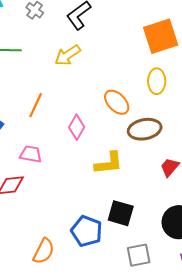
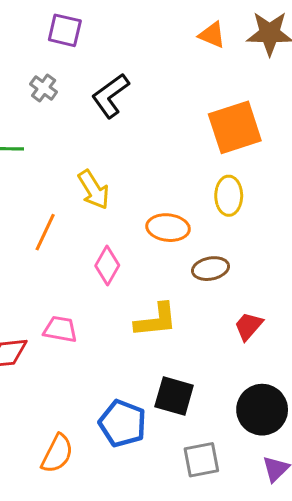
yellow arrow: (68, 55) -> (94, 190), moved, turned -88
orange ellipse: (117, 102) -> (168, 228), turned -40
brown ellipse: (145, 129) -> (211, 269), size x0.7
pink trapezoid: (31, 154) -> (60, 329), moved

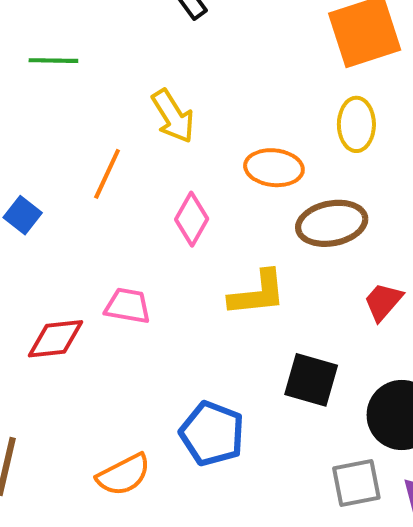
brown ellipse: (211, 269) -> (332, 223), size x1.4
black square: (174, 396) -> (311, 380), moved
orange semicircle: (57, 454) -> (124, 475), turned 36
gray square: (201, 460) -> (356, 483), moved

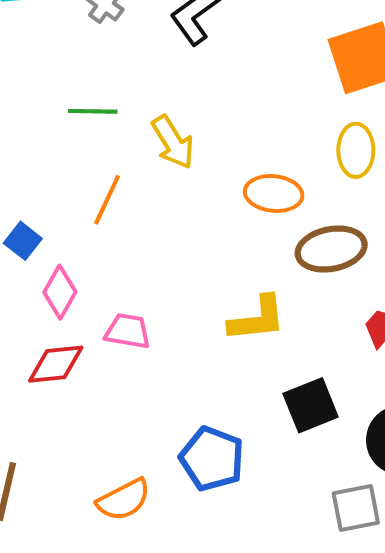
green line: (53, 61) -> (93, 111), moved
pink diamond: (192, 219) -> (60, 292), moved
black square: (311, 380) -> (311, 405), turned -38

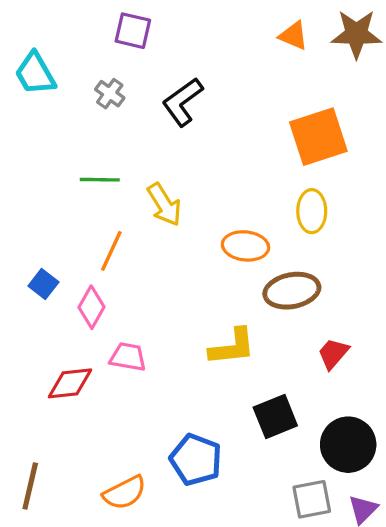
pink diamond: (60, 292) -> (91, 307), moved

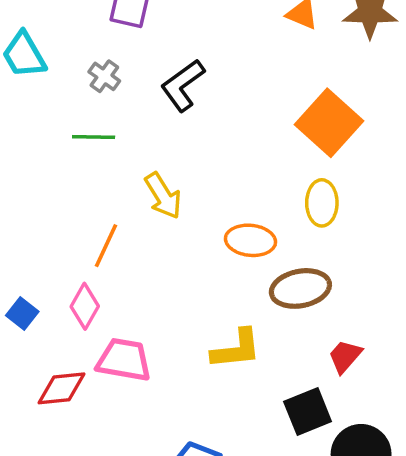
orange square: (318, 137) -> (329, 123), turned -30
green line: (100, 180) -> (94, 137), moved
blue square: (43, 284) -> (22, 313), moved
pink trapezoid: (128, 357) -> (124, 360), size x1.4
black square: (275, 416) -> (308, 412), moved

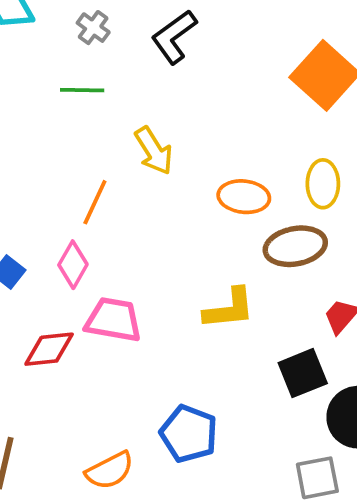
yellow ellipse: (322, 203) -> (323, 184), moved

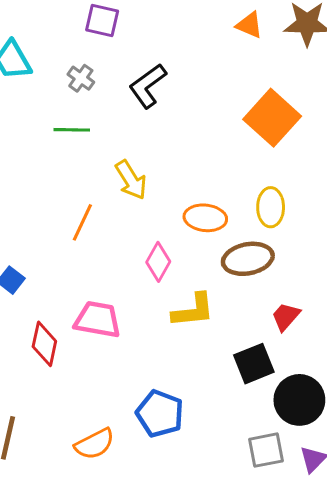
pink diamond: (73, 265) -> (158, 262), moved
red diamond: (49, 349) -> (44, 344), turned -72

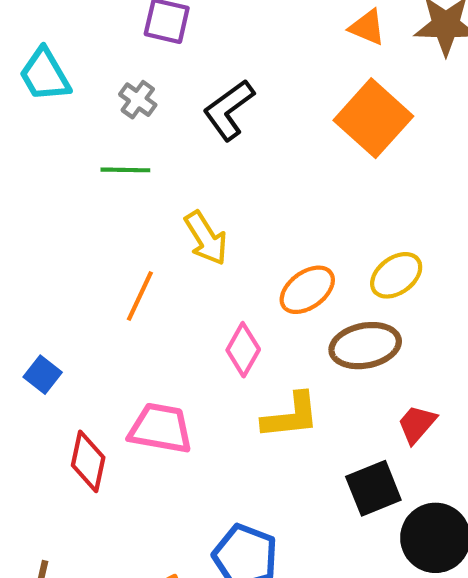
orange square: (272, 118) -> (373, 118), moved
yellow ellipse: (271, 207) -> (396, 275), turned 54
orange ellipse: (205, 218) -> (307, 290), turned -42

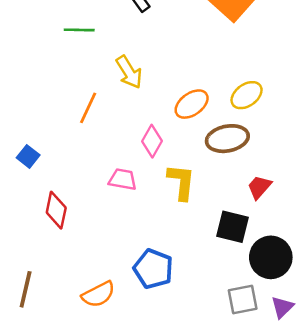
yellow L-shape: (291, 416) -> (181, 182), turned -78
pink trapezoid: (160, 428) -> (123, 179), moved, size x0.7
black square: (373, 488) -> (232, 227), turned 36

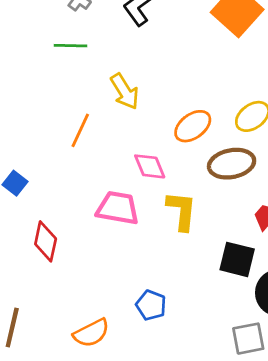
pink diamond: (152, 141) -> (150, 166), turned -52
pink trapezoid: (123, 179) -> (118, 208), size x1.4
blue pentagon: (153, 269) -> (151, 305), size x0.7

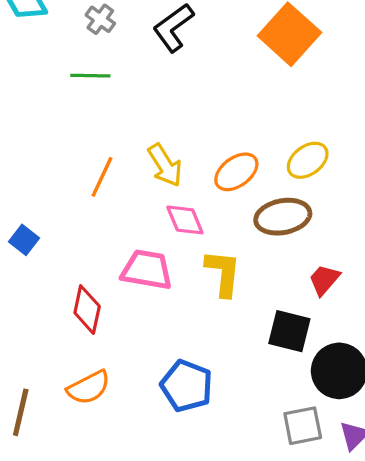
yellow arrow: (125, 91) -> (165, 165), moved
red diamond: (46, 241) -> (87, 310), moved
blue pentagon: (151, 305) -> (187, 386), size x1.4
orange semicircle: (91, 333) -> (89, 387), moved

